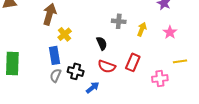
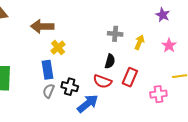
brown arrow: (49, 14) -> (42, 26), turned -105
black semicircle: (102, 43) -> (110, 61), moved, turned 40
blue arrow: (93, 88) -> (88, 104), size x1.5

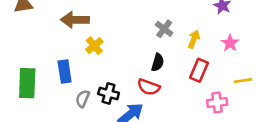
gray cross: (115, 34) -> (164, 29), turned 32
blue rectangle: (48, 70) -> (65, 71), moved
red rectangle: (130, 77) -> (199, 70), moved

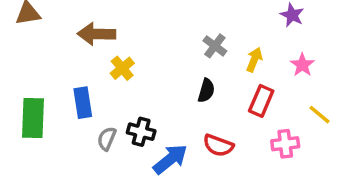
yellow line: (243, 81) -> (320, 115), turned 48
red semicircle: (149, 87) -> (218, 145), moved

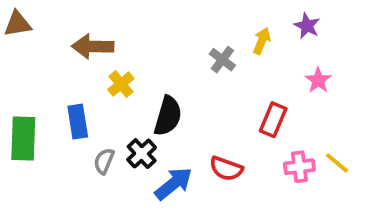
yellow arrow: (254, 60) -> (262, 41), moved
black semicircle: (206, 91) -> (168, 116), moved, size x1.5
yellow line: (320, 115) -> (337, 163), moved
black cross: (141, 132) -> (142, 154), turned 32

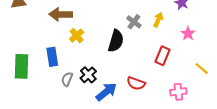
yellow arrow: (262, 41) -> (158, 20), moved
black semicircle: (168, 116) -> (116, 41), moved
yellow line: (337, 163) -> (202, 68), moved
pink cross: (299, 167) -> (178, 92), moved

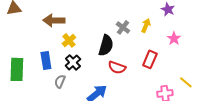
yellow line: (202, 68) -> (186, 82), moved
black cross: (88, 75) -> (73, 62), moved
red semicircle: (136, 83) -> (117, 67), moved

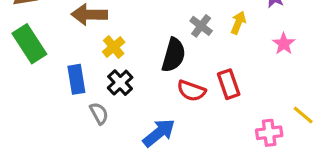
red rectangle: (150, 59) -> (229, 84), moved, turned -42
green rectangle: (17, 69) -> (29, 44), moved, turned -35
gray semicircle: (60, 81) -> (99, 113), turned 128

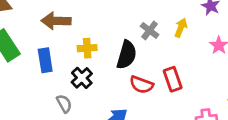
yellow cross: (114, 47) -> (87, 48), moved, turned 36
blue rectangle: (76, 79) -> (45, 60), moved

